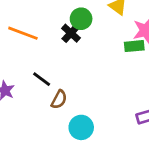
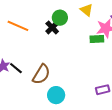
black line: (42, 79) -> (16, 68), moved
brown semicircle: (59, 99) -> (41, 74), size x1.5

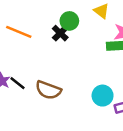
brown semicircle: (41, 74) -> (48, 90), turned 80
cyan circle: (56, 95) -> (103, 96), moved

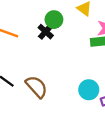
brown semicircle: (48, 90) -> (37, 87), turned -150

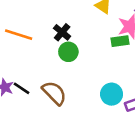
green circle: (54, 20) -> (68, 52), moved

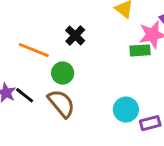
orange line: (19, 35) -> (34, 50), moved
green circle: (68, 52) -> (63, 73), moved

